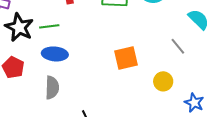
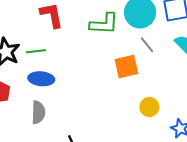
gray line: (178, 46) -> (147, 45), moved
orange square: (126, 58) -> (126, 66), moved

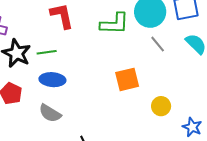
orange square: (126, 66) -> (127, 79), moved
gray semicircle: (38, 112) -> (50, 113), turned 120

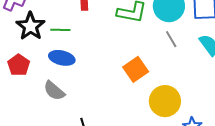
orange square: (127, 79) -> (136, 69), turned -30
yellow circle: (161, 106) -> (165, 101), size x1.6

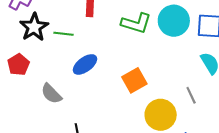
gray line: (171, 39) -> (191, 95), moved
blue ellipse: (62, 58) -> (85, 64), moved, turned -55

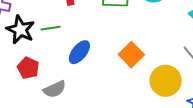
red pentagon: (18, 65) -> (28, 68), moved
gray semicircle: (51, 94) -> (55, 89), turned -55

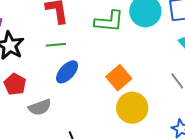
green line: (51, 28) -> (56, 45), moved
yellow circle: (166, 81) -> (132, 108), moved

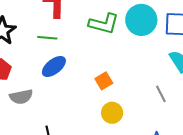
orange square: (119, 78) -> (104, 81), size x0.7
yellow circle: (132, 108) -> (112, 113), size x0.7

